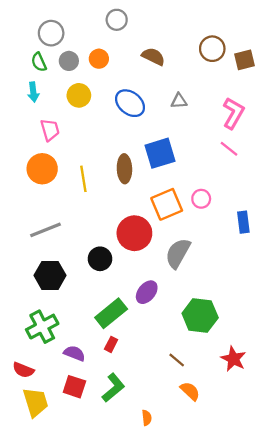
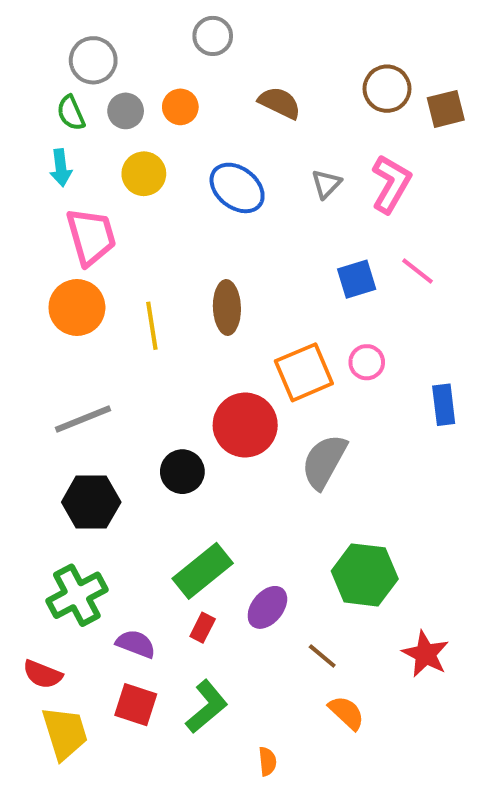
gray triangle: (179, 101) -> (326, 184), turned -42
pink L-shape: (233, 113) -> (391, 184), moved
pink trapezoid: (50, 130) -> (91, 237), size x1.4
blue square: (160, 153) -> (357, 279), moved, size x0.7
purple ellipse: (147, 292) -> (267, 607), moved

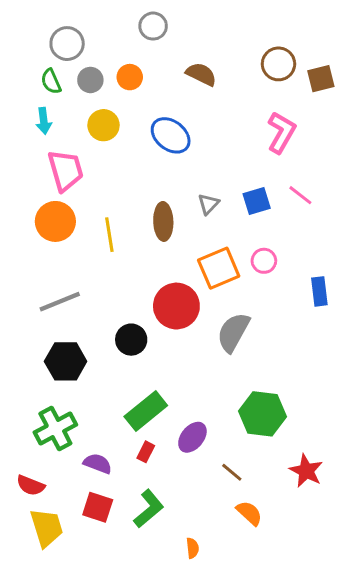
gray triangle: (326, 184) -> (208, 204), moved

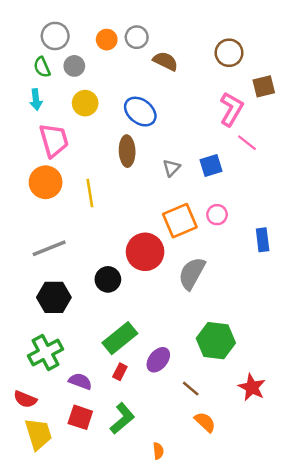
gray circle: (153, 26) -> (137, 37), moved
orange circle: (130, 77) -> (107, 40), moved
brown square: (321, 79) -> (264, 86), moved
pink line: (300, 195) -> (247, 143), moved
brown ellipse: (163, 221) -> (127, 151), moved

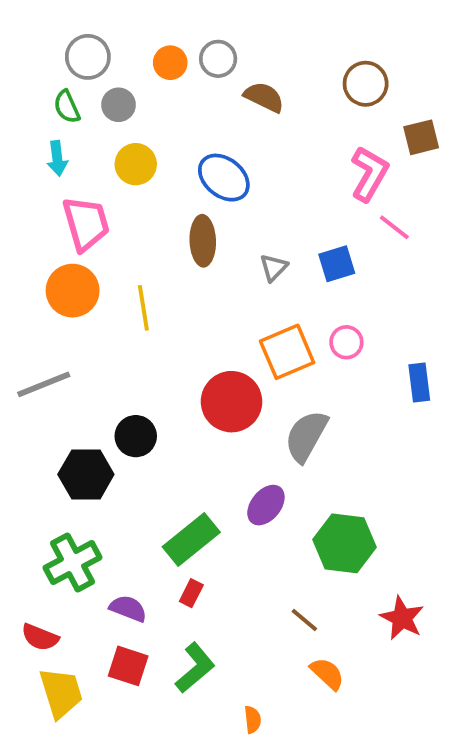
gray line: (49, 248) -> (44, 384), moved
black circle: (108, 279) -> (136, 436), moved
purple ellipse: (158, 360) -> (266, 505), moved

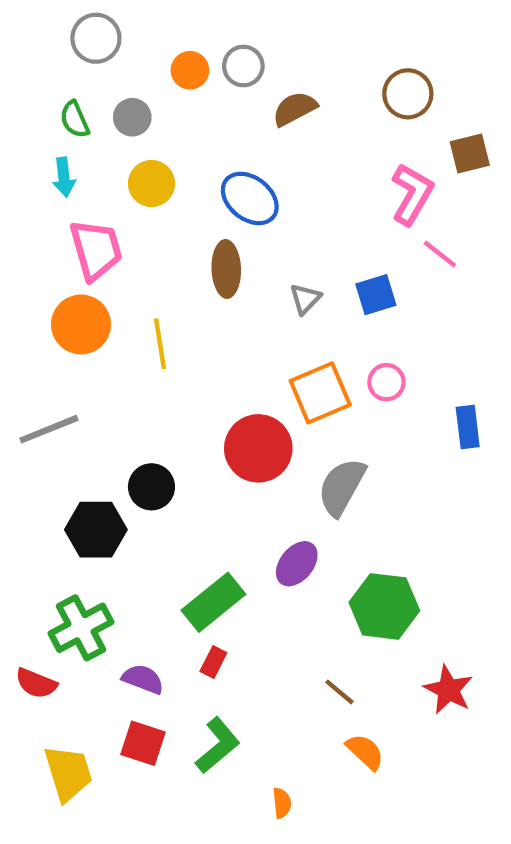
gray circle: (88, 57) -> (96, 38), moved
brown semicircle: (264, 97) -> (295, 109), turned -54
red semicircle: (40, 637) -> (36, 683), moved

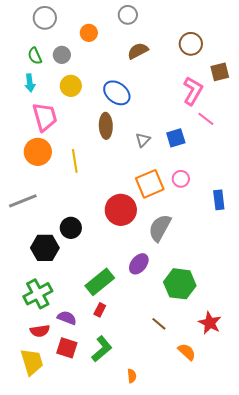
gray circle: (243, 66) -> (128, 15), moved
red semicircle: (36, 683) -> (40, 331), moved, turned -30
orange semicircle: (365, 752) -> (187, 352), moved

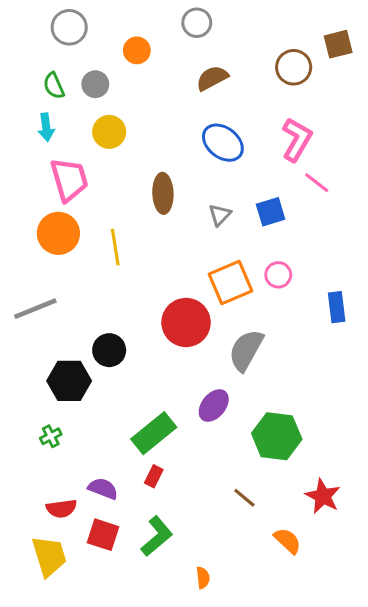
brown square: (220, 72) -> (338, 44), moved
blue ellipse: (117, 93) -> (223, 143), moved
green cross: (38, 294) -> (51, 436), moved, size x0.5

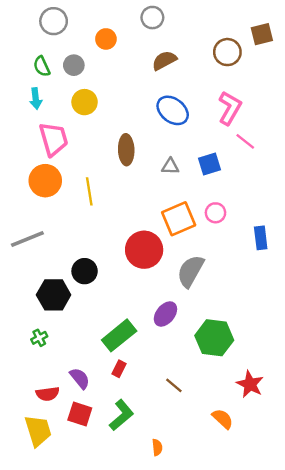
gray triangle: (220, 215) -> (170, 166), turned 48
purple semicircle: (103, 489) -> (80, 378), turned 30
brown line: (244, 498) -> (174, 385), moved

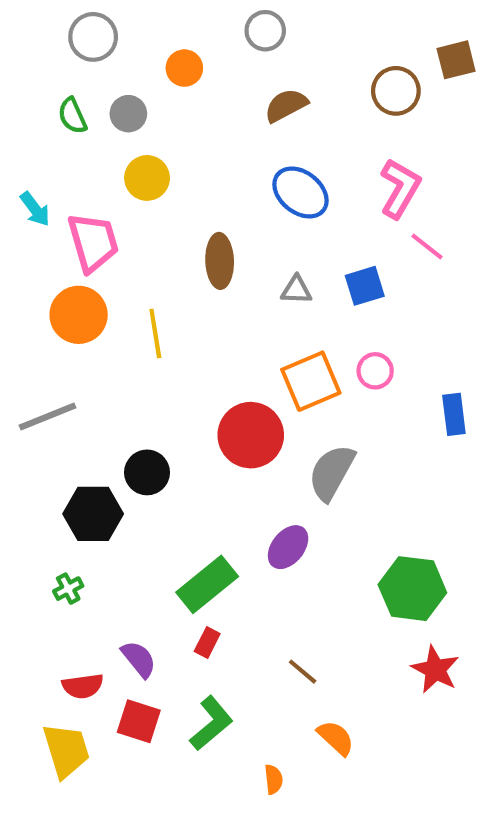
cyan arrow: (36, 98) -> (35, 209), moved, turned -30
green hexagon: (214, 338) -> (412, 589), moved
orange semicircle: (223, 419) -> (336, 738), moved

